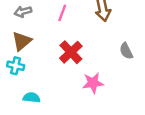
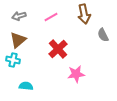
pink line: (62, 13) -> (51, 17), turned 40
gray semicircle: (126, 51) -> (103, 35), moved

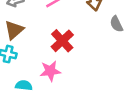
pink star: (76, 74) -> (50, 71), moved

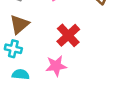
cyan semicircle: (24, 85) -> (21, 74), moved

